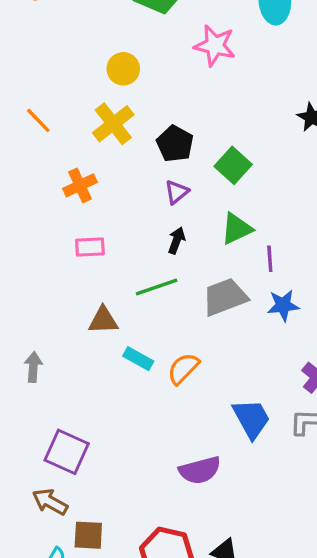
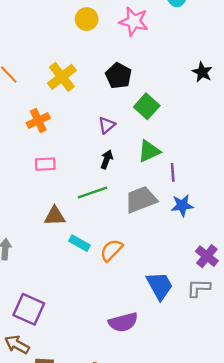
yellow circle: (123, 69) -> (87, 19), moved
black pentagon: (175, 144) -> (118, 76), moved

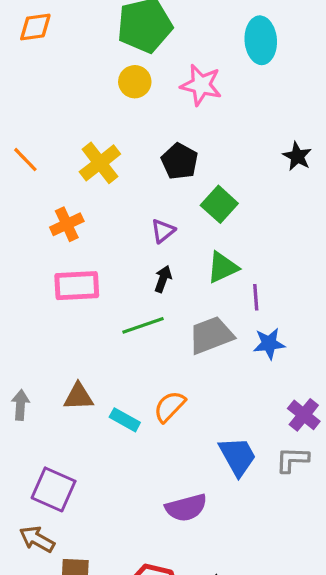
pink rectangle: (45, 164) -> (77, 286), size x1.5
brown triangle: (55, 216) -> (78, 397), moved
cyan rectangle: (80, 243) -> (125, 420), moved

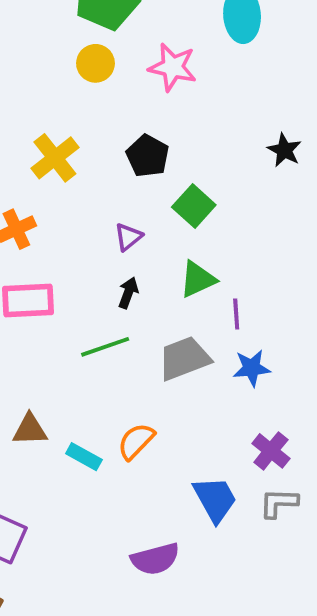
purple cross: (304, 415) -> (271, 451), moved

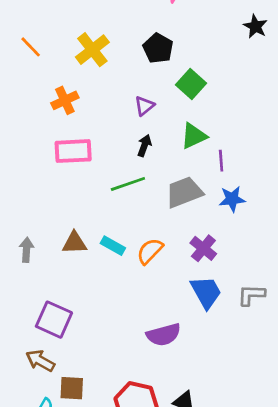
black star: (284, 150) -> (255, 26), moved
purple cross: (271, 451) -> (203, 248), moved
cyan rectangle: (84, 457) -> (113, 246), moved

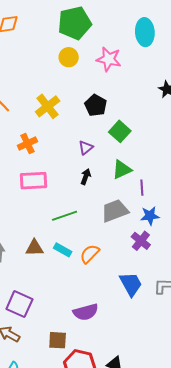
green line: (128, 184) -> (65, 216), moved
purple cross: (203, 248) -> (141, 241), moved
purple semicircle: (164, 335) -> (86, 312), moved
brown square: (72, 388) -> (58, 340), moved

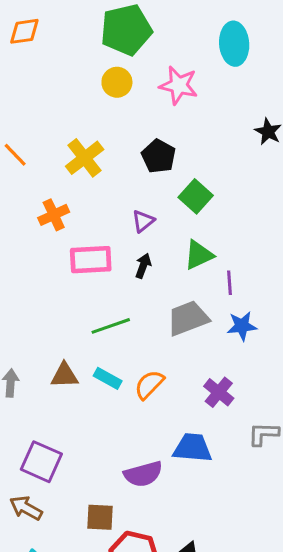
pink rectangle: (33, 181) -> (91, 260), moved
purple cross: (141, 241) -> (219, 392), moved
blue trapezoid: (131, 284) -> (193, 448), moved, turned -56

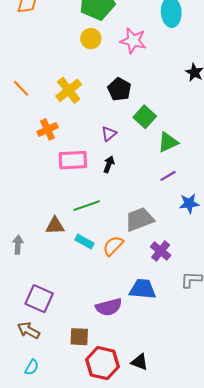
green triangle: (199, 255) -> (168, 142), moved
purple line: (230, 283) -> (168, 176), turned 63
gray trapezoid: (188, 318) -> (139, 219), moved
blue star: (242, 326) -> (189, 203), moved
brown triangle: (64, 375) -> (55, 226), moved

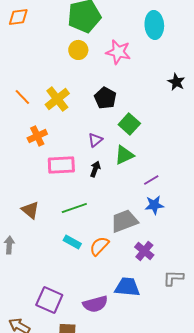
orange line: (21, 88) -> (22, 97), moved
green triangle: (168, 142) -> (124, 155), moved
blue star: (189, 203) -> (154, 205), moved
brown triangle: (55, 226) -> (30, 210), moved, turned 42
purple square: (39, 299) -> (49, 300), moved

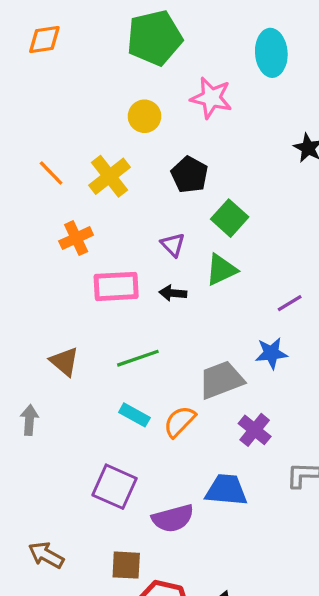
yellow circle: (78, 50) -> (145, 116), moved
purple triangle: (95, 140) -> (173, 245), turned -35
black arrow: (95, 169) -> (173, 293), turned -105
purple line: (151, 180) -> (290, 303), moved
purple square: (49, 300) -> (114, 487), moved

